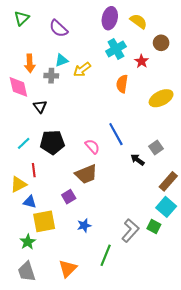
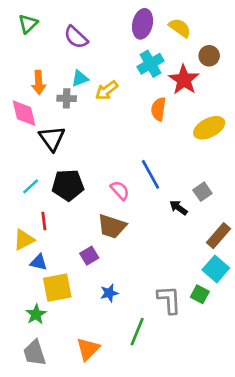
red star: (142, 61) -> (184, 80), size x1.6
black triangle: (40, 106) -> (52, 138), size x1.5
brown trapezoid: (86, 174) -> (112, 226), turned 40
gray L-shape: (130, 231) -> (169, 300), turned -45

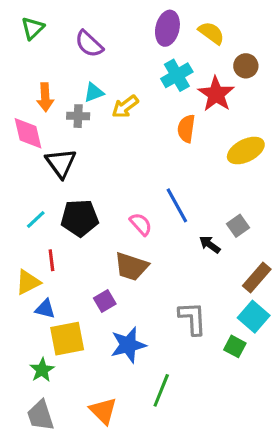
blue star: (109, 293) -> (128, 345), size x1.6
gray L-shape: (169, 300) -> (193, 318), moved
orange triangle: (88, 349) -> (103, 411), turned -30

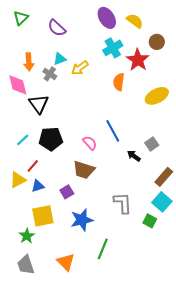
purple ellipse: (167, 28) -> (107, 18), turned -45
gray cross: (78, 116) -> (50, 74), turned 32
red line: (51, 260) -> (33, 166), turned 48
blue triangle: (45, 309) -> (38, 186), moved, turned -32

